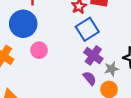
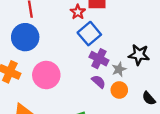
pink circle: (39, 50) -> (46, 75), moved, size x1.6

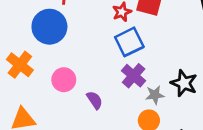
pink circle: (46, 75) -> (64, 80), size x0.7
purple semicircle: (99, 82) -> (95, 100), moved

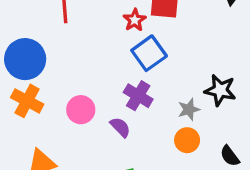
blue circle: (49, 27) -> (25, 59), moved
purple cross: (134, 76) -> (138, 96), moved

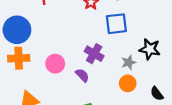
blue square: (149, 53) -> (116, 24), moved, turned 30
orange cross: (27, 101) -> (19, 58), turned -30

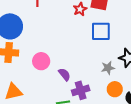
purple cross: (94, 54) -> (81, 90), moved, turned 36
orange circle: (128, 83) -> (115, 89), moved

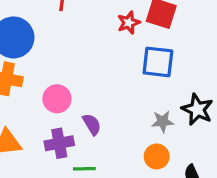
orange circle: (115, 89) -> (157, 156), moved
purple cross: (81, 90) -> (59, 143), moved

